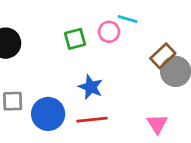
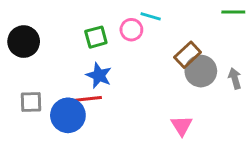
blue star: (91, 87) -> (99, 75), moved
red line: (92, 120) -> (86, 99), moved

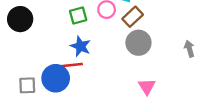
brown rectangle: (188, 55) -> (133, 17), moved
gray circle: (201, 71) -> (138, 43), moved
gray square: (31, 102) -> (27, 85), moved

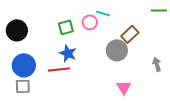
brown rectangle: (133, 17) -> (130, 34), moved
gray arrow: (189, 49) -> (157, 64), moved
blue circle: (56, 78) -> (24, 65), moved

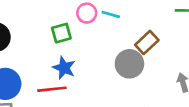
pink circle: (90, 22) -> (87, 13), moved

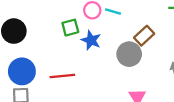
blue star: (64, 68) -> (91, 40), moved

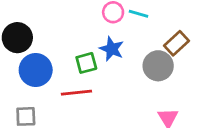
green square: (70, 28) -> (86, 63), moved
blue circle: (22, 71) -> (36, 70), moved

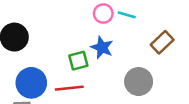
gray circle: (158, 66) -> (139, 82), moved
blue circle: (36, 70) -> (31, 83), moved

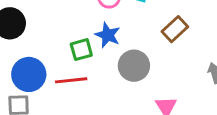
gray circle: (139, 82) -> (134, 66), moved

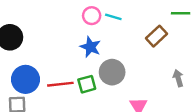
brown rectangle: (175, 29) -> (157, 36), moved
green square: (81, 50) -> (87, 84), moved

